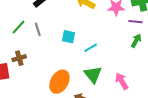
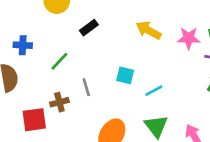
gray line: (38, 29) -> (86, 87), moved

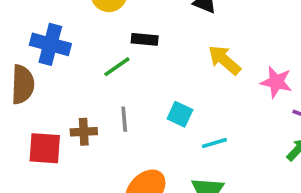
black rectangle: (89, 28) -> (145, 39), turned 30
blue cross: (23, 45) -> (50, 44), size x1.5
green line: (59, 61) -> (117, 67), moved

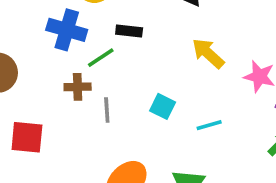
blue cross: (50, 44) -> (67, 30), moved
brown cross: (84, 132) -> (78, 87), moved
cyan line: (214, 143) -> (209, 125), moved

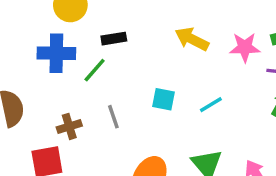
brown cross: (78, 87) -> (69, 126), moved

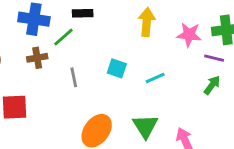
yellow arrow: (192, 39) -> (147, 22), turned 60
brown cross: (69, 126) -> (37, 58), moved

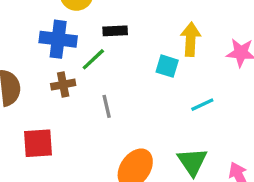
cyan square: (117, 68) -> (167, 66), moved

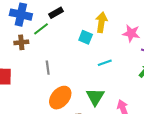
black rectangle: (115, 31) -> (56, 13), turned -32
gray line: (107, 106) -> (48, 68), moved

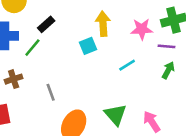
cyan square: (86, 37) -> (88, 46), turned -32
brown cross: (21, 42) -> (14, 79), moved
cyan line: (105, 63) -> (127, 65), moved

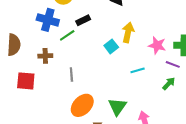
cyan square: (88, 46) -> (111, 46), turned -32

